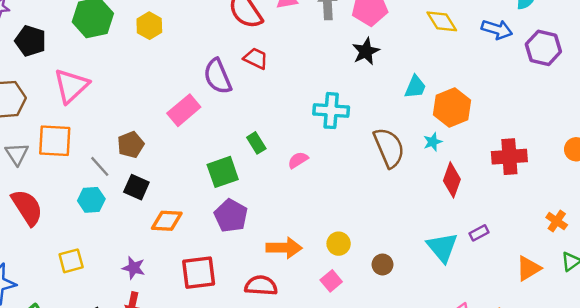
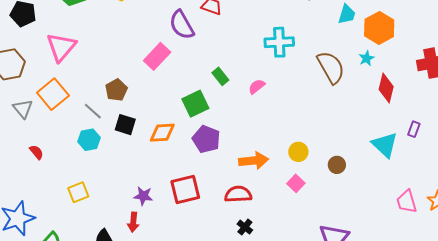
orange square: (55, 141) -> (53, 94), turned -36
red semicircle: (27, 207) -> (36, 152), size x0.5
orange diamond: (167, 221) -> (162, 133), moved
purple rectangle: (479, 233) -> (414, 129), turned -35
purple star: (134, 268) -> (143, 196), moved

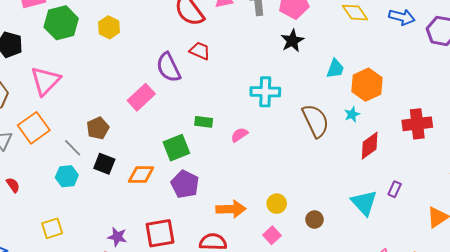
green rectangle: (220, 76) -> (204, 122), turned -48
red diamond: (386, 88) -> (370, 146), turned 36

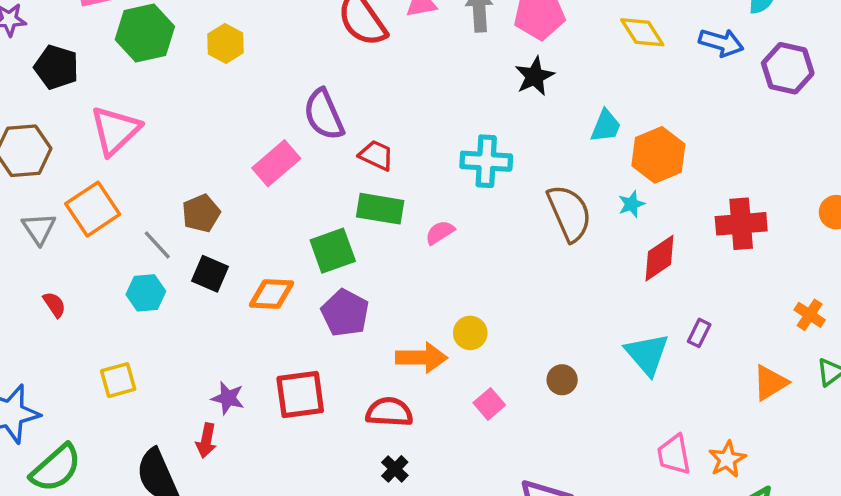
red trapezoid: (200, 51) -> (376, 155), moved
green rectangle: (204, 122) -> (380, 209), size x1.5
yellow circle: (277, 204) -> (470, 333), moved

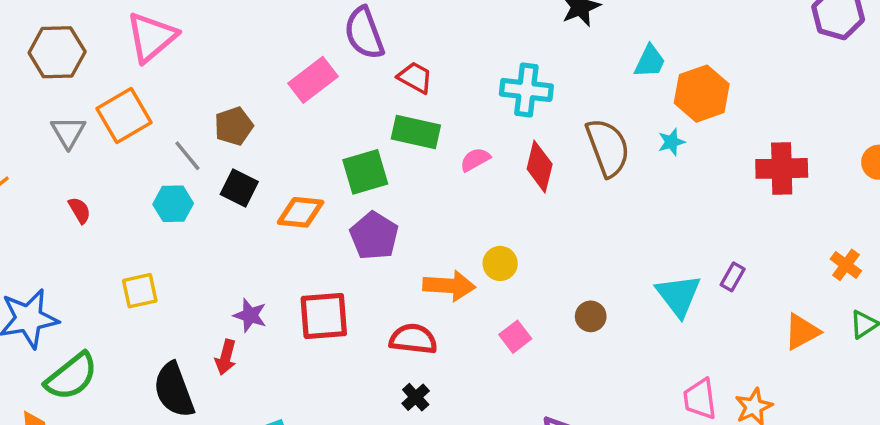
red diamond: (660, 258) -> (540, 167), moved, turned -45

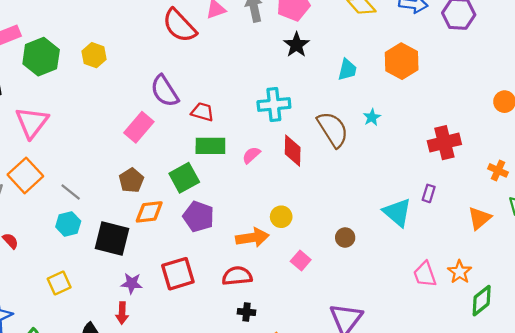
orange hexagon: (702, 94) -> (402, 61), moved
brown pentagon: (234, 126) -> (131, 180), moved
red cross: (782, 168) -> (444, 143), moved
black square: (239, 188) -> (112, 238), moved, size x1.5
black cross: (416, 397) -> (246, 312), turned -30

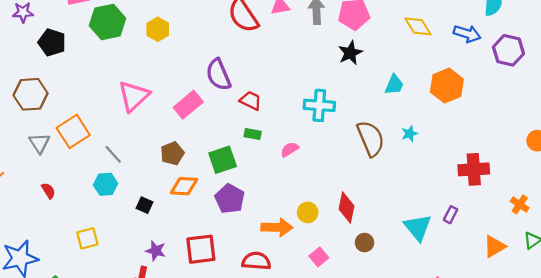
pink triangle: (32, 123) -> (134, 96), moved
green rectangle: (210, 146) -> (253, 134), size x0.6
red diamond: (293, 151) -> (347, 207), moved
black square: (112, 238) -> (145, 205), size x0.5

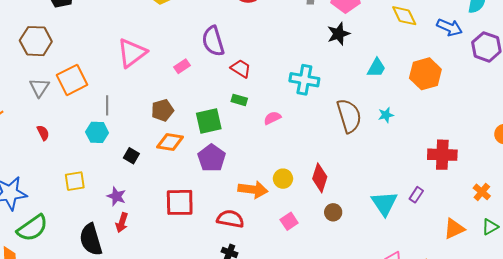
pink rectangle: (188, 105) -> (182, 66), size x0.6
gray line: (113, 154) -> (107, 105), turned 36
purple star: (156, 251) -> (116, 196), moved

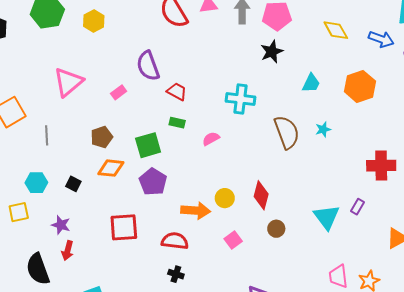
cyan hexagon: (97, 132) -> (36, 183), moved

